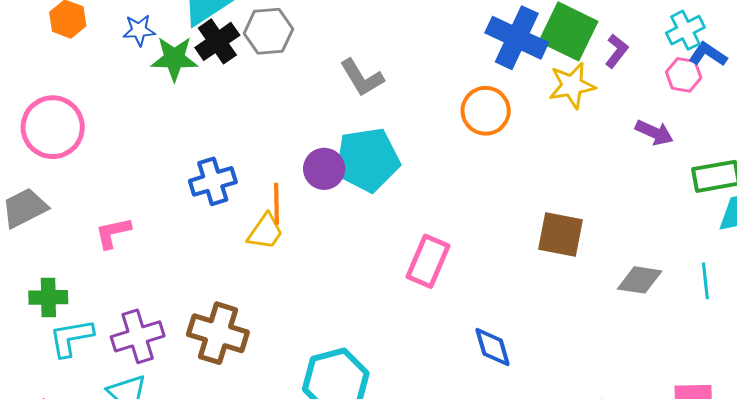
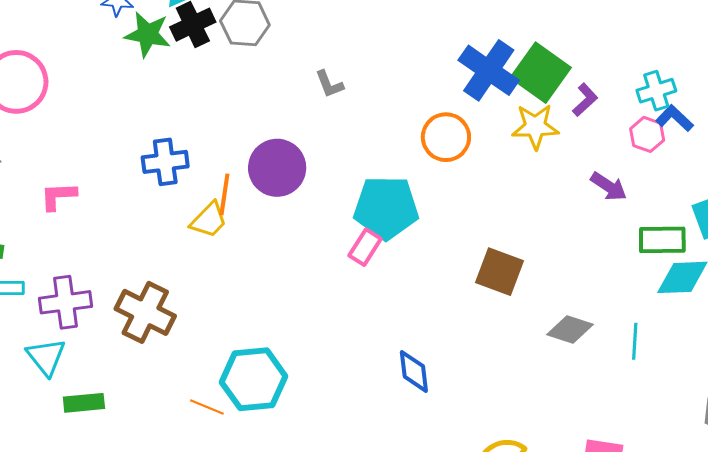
gray L-shape: (362, 78) -> (329, 84), size x0.7
cyan pentagon: (367, 160) -> (386, 208), moved
purple circle: (324, 169) -> (277, 168), size x1.4
pink rectangle: (428, 261) -> (365, 247), moved, size x0.7

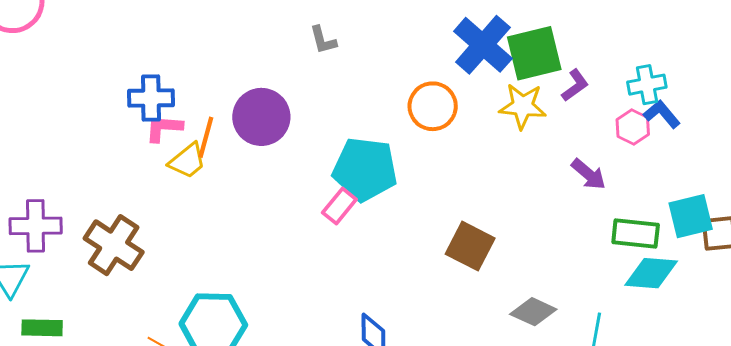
green square: (541, 73) -> (534, 53), turned 34
pink L-shape: (58, 196) -> (164, 128), moved

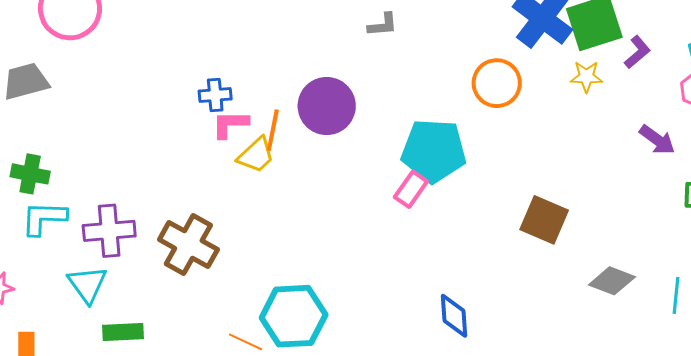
gray L-shape: (323, 40) -> (383, 25), turned -76
blue cross: (151, 98) -> (215, 95), size x0.7
yellow star: (523, 106) -> (586, 77), size x0.7

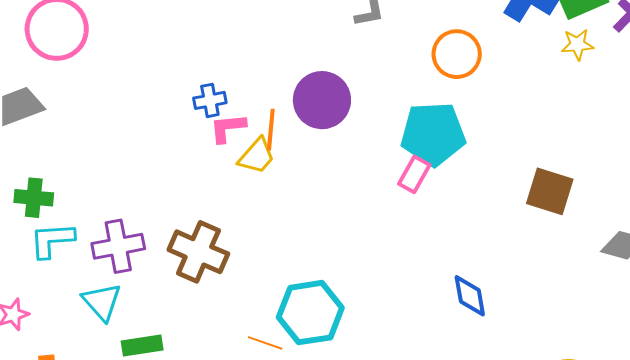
orange circle: (497, 83) -> (457, 54), moved

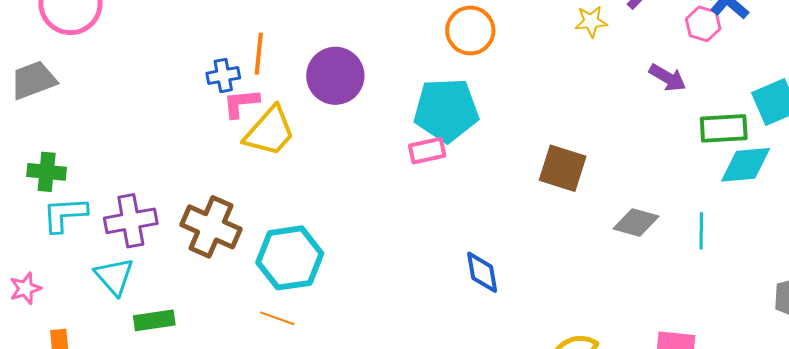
orange line: (271, 130) -> (259, 54), moved
yellow trapezoid: (257, 156) -> (270, 131), size x1.4
pink rectangle: (414, 174) -> (427, 151), turned 48
cyan hexagon: (310, 313) -> (290, 258), moved

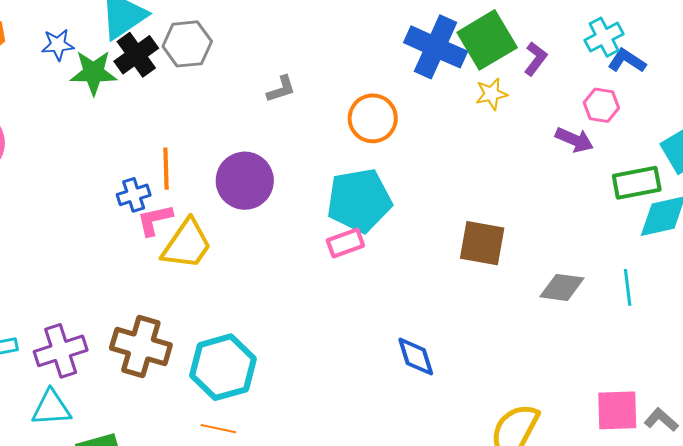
pink hexagon: (703, 24) -> (601, 105), moved
cyan triangle: (114, 276) -> (51, 408), turned -45

